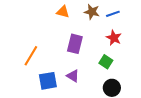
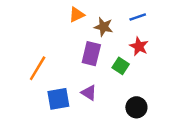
orange triangle: (63, 12) -> (77, 15), turned -40
brown star: (92, 12) -> (104, 27), moved
green square: (106, 62) -> (121, 66), moved

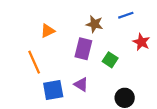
orange triangle: (77, 15) -> (48, 31), moved
red star: (139, 46) -> (141, 42), moved
orange line: (38, 68) -> (34, 62), turned -55

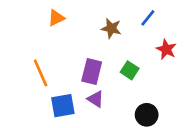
blue line: (126, 15) -> (148, 18), turned -32
orange triangle: (48, 31) -> (56, 18), moved
purple rectangle: (83, 49) -> (92, 72), moved

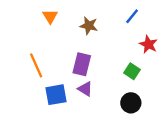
orange triangle: (56, 18) -> (50, 16), turned -35
brown star: (111, 28) -> (89, 26), moved
green square: (130, 70) -> (132, 71), moved

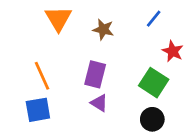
orange triangle: (50, 16) -> (58, 19), size x1.5
green square: (132, 71) -> (154, 83), size x1.5
blue square: (56, 95) -> (38, 110), moved

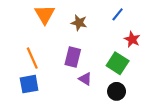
purple triangle: (99, 103) -> (85, 79), moved

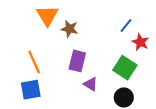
blue line: (118, 14) -> (126, 25), moved
brown star: (79, 23) -> (70, 29), moved

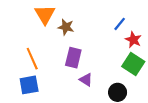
green square: (125, 68) -> (133, 64), moved

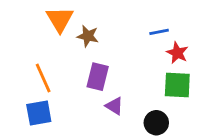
blue line: (120, 24) -> (159, 32), turned 40
green square: (133, 64) -> (177, 85), turned -30

